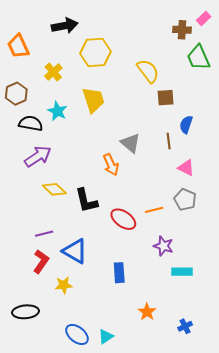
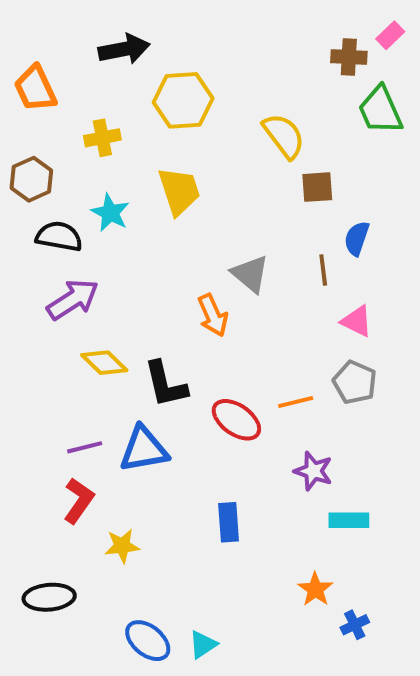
yellow cross: (53, 72) -> (102, 138), turned 30
blue triangle: (75, 251) -> (144, 449), moved, turned -40
orange star: (147, 312) -> (315, 589), moved

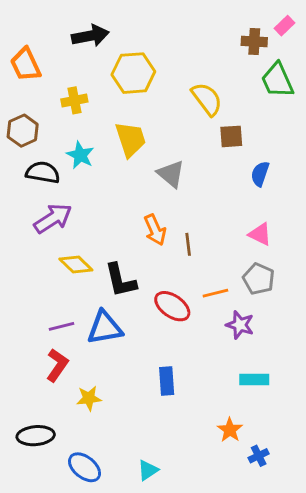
brown line: (323, 270) -> (188, 244), moved
gray triangle: (250, 274) -> (171, 174), moved
purple star: (313, 471) -> (240, 325), moved
blue ellipse: (148, 641) -> (85, 467), moved

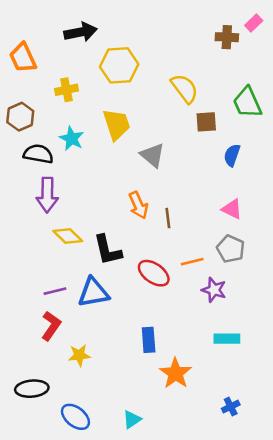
green trapezoid: (277, 80) -> (247, 103), moved
purple arrow: (53, 218) -> (47, 195), turned 124
orange star: (230, 430) -> (176, 373), moved, size x1.4

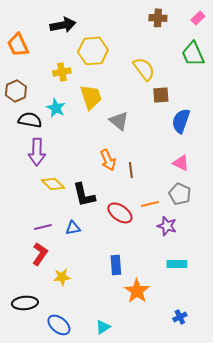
brown cross: (227, 37) -> (158, 18), moved
yellow cross: (66, 90) -> (62, 72), moved
green trapezoid: (247, 103) -> (193, 54), moved
blue semicircle: (232, 155) -> (181, 121), size x1.4
blue triangle: (93, 292) -> (73, 228), size x0.6

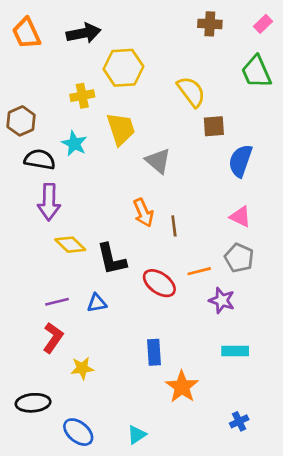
orange trapezoid: (18, 45) -> (26, 33), moved

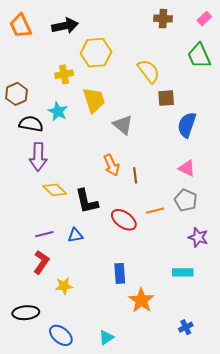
purple star: (222, 300) -> (198, 237), moved

